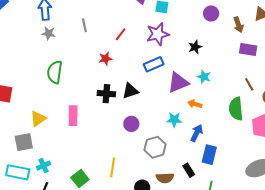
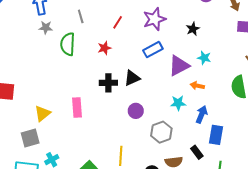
green semicircle: (55, 72) -> (68, 44), moved

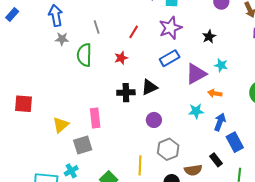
gray hexagon: (161, 132) -> (168, 149), moved
blue rectangle: (216, 135) -> (235, 142), turned -36
gray square: (30, 138) -> (83, 145), moved

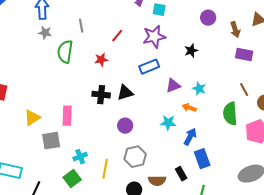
cyan star: (221, 65) -> (199, 89), moved
purple triangle: (196, 74) -> (173, 86), size x0.7
cyan cross: (71, 171) -> (80, 157), moved

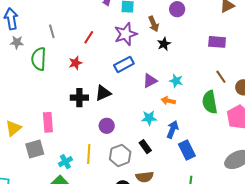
brown arrow: (235, 30) -> (154, 24), moved
yellow line: (105, 169) -> (89, 154), moved
black rectangle: (181, 174) -> (145, 147), moved

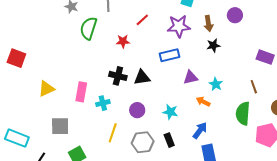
brown line: (221, 77) -> (254, 87), moved
cyan star: (149, 118) -> (170, 112), moved
gray square: (35, 149) -> (60, 126), moved
cyan cross: (65, 162) -> (103, 103), moved

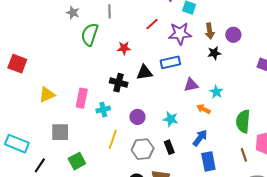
purple circle: (235, 15) -> (233, 35), moved
red line: (142, 20) -> (152, 24), moved
black triangle: (142, 77) -> (144, 72), moved
brown line: (254, 87) -> (244, 155), moved

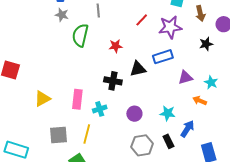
brown arrow: (210, 31) -> (200, 13), moved
blue arrow: (200, 138) -> (187, 129), moved
yellow line: (113, 139) -> (87, 134), moved

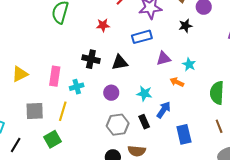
red star: (116, 46) -> (103, 25), moved
black triangle: (138, 69) -> (120, 62), moved

